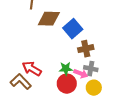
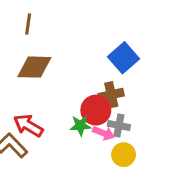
brown diamond: (49, 19) -> (34, 67), moved
blue square: (73, 29) -> (124, 58), moved
red circle: (67, 84) -> (96, 110), moved

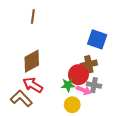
blue square: (124, 58) -> (97, 39), turned -30
brown diamond: (34, 67) -> (32, 61), moved, turned -30
yellow circle: (124, 155) -> (72, 105), moved

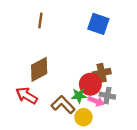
blue square: (97, 39) -> (98, 24), moved
red arrow: (33, 85) -> (27, 96), moved
brown L-shape: (21, 99) -> (63, 105), moved

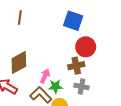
red circle: (90, 84) -> (86, 47), moved
pink arrow: (96, 101) -> (45, 76), moved, turned -88

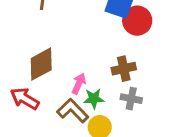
red circle: (86, 47) -> (137, 21), moved

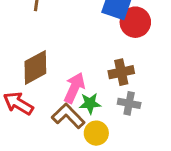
pink arrow: (79, 84) -> (74, 88), size x1.4

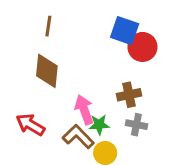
brown diamond: (35, 67) -> (47, 71), moved, turned -56
pink arrow: (74, 88) -> (84, 110), turned -44

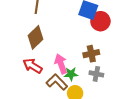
brown diamond: (47, 71) -> (36, 37), turned 40
red arrow: (30, 125) -> (32, 66), moved

